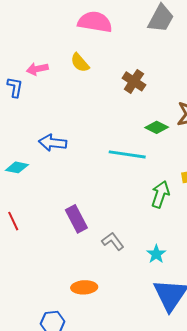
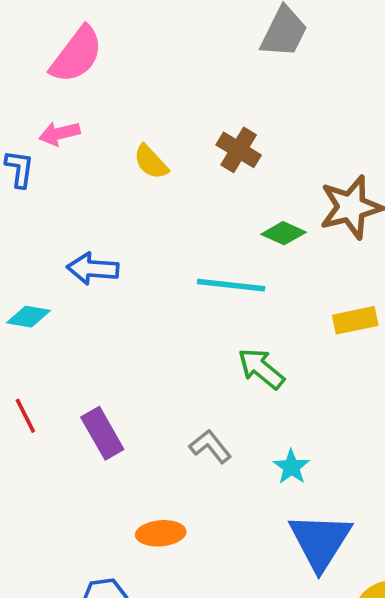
pink semicircle: (95, 22) -> (77, 55), moved, turned 120
yellow semicircle: (80, 63) -> (151, 162), moved
green arrow: (160, 194) -> (261, 369), moved, turned -68
purple rectangle: (76, 219) -> (102, 433), moved

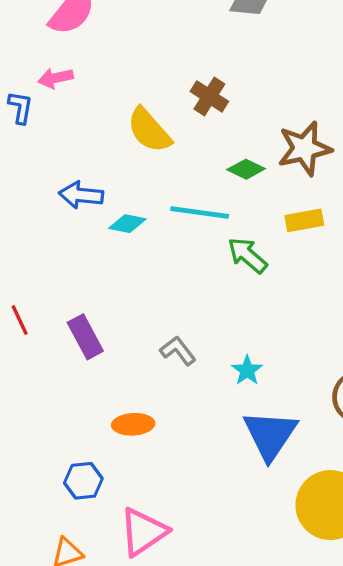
yellow semicircle: (151, 162) -> (149, 130), moved, size x1.5
cyan diamond: (29, 317) -> (127, 224), moved
yellow rectangle: (355, 320) -> (304, 220), moved
green arrow: (261, 369) -> (247, 255), moved

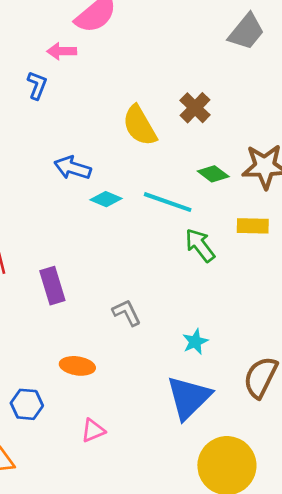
pink arrow: (56, 78) -> (62, 51), moved
cyan star: (247, 370) -> (195, 342), moved
pink triangle: (143, 532) -> (93, 431), moved, size x0.6

